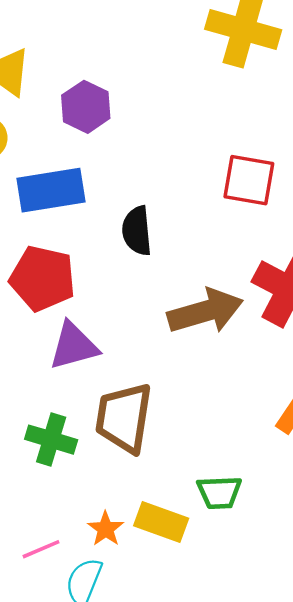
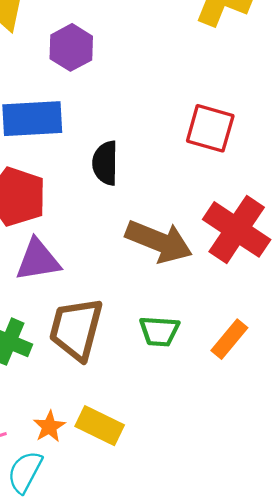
brown arrow: (205, 311) -> (159, 241), turned 32
green trapezoid: (219, 492) -> (159, 331), moved

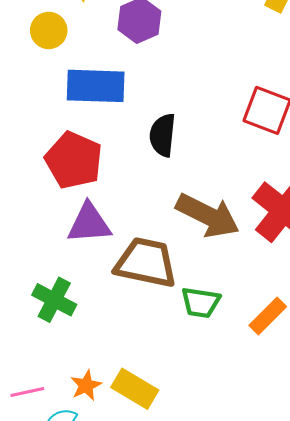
brown trapezoid: (76, 329) -> (146, 263), moved, turned 82

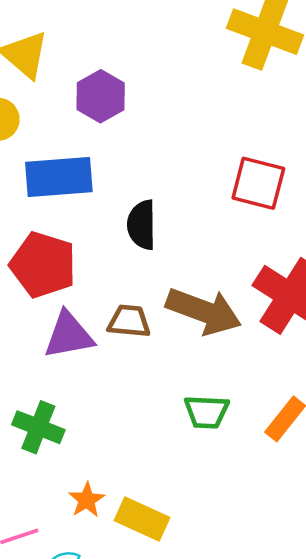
brown trapezoid: (146, 263) -> (129, 321), moved, size x0.6
orange star: (86, 385) -> (87, 500), moved

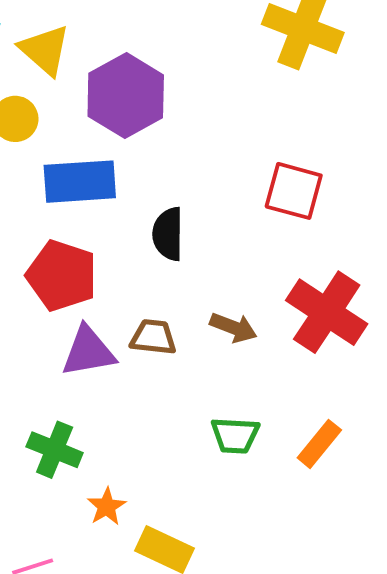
purple hexagon: (101, 96) -> (126, 96), size x1.5
brown arrow: (204, 311) -> (233, 327), size x0.6
orange star: (87, 500) -> (107, 507), moved

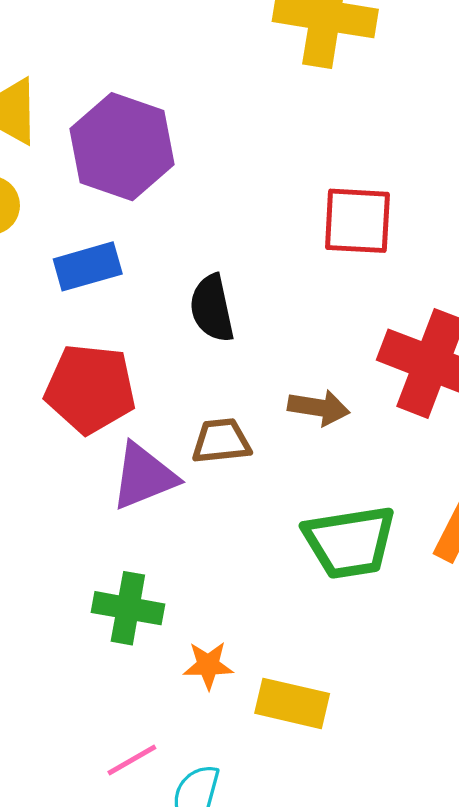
blue rectangle: (80, 182) -> (88, 266), size x0.7
green trapezoid: (235, 435) -> (350, 542), size x1.5
orange star: (107, 507) -> (208, 665), turned -30

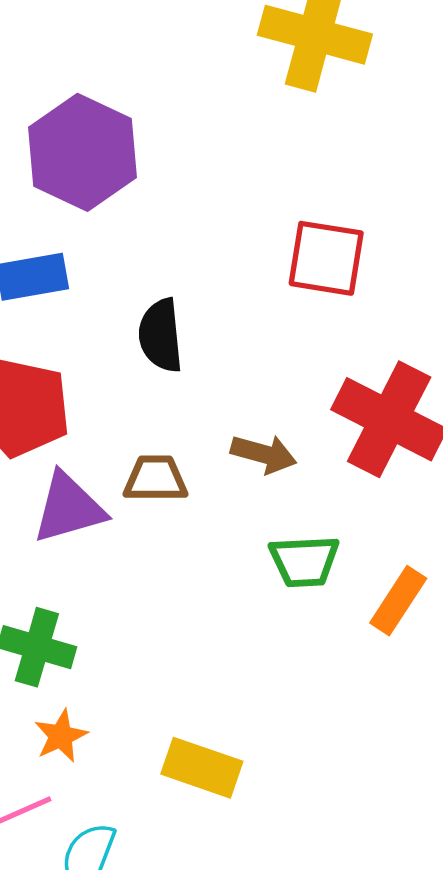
green trapezoid: (350, 542) -> (304, 561), moved, size x0.7
orange star: (208, 665) -> (61, 736), moved, turned -30

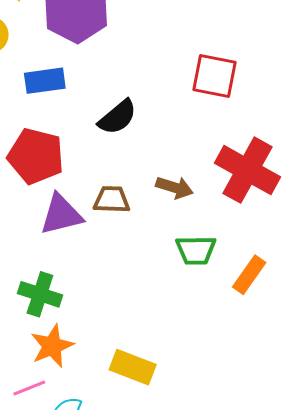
black semicircle: (161, 335) -> (118, 117), turned -126
orange star: (61, 736) -> (52, 346), size x1.4

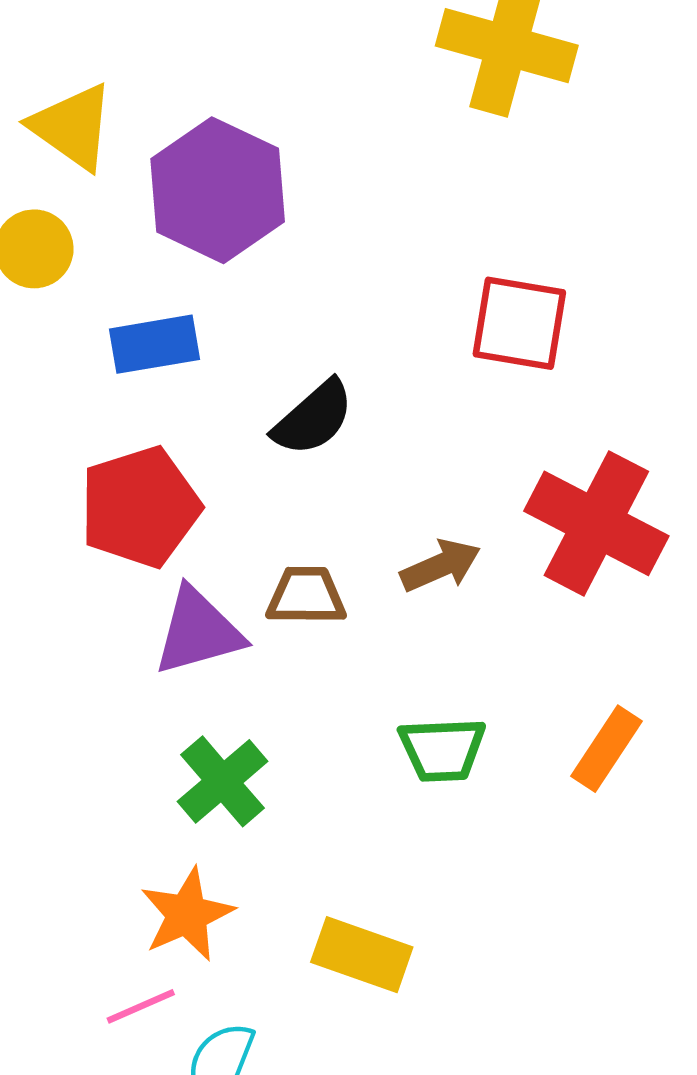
red pentagon: (36, 156) -> (140, 507), turned -30
brown arrow: (175, 187) -> (441, 566), turned -39
green trapezoid: (196, 250) -> (442, 750), moved
green cross: (40, 294) -> (223, 781), moved, turned 33

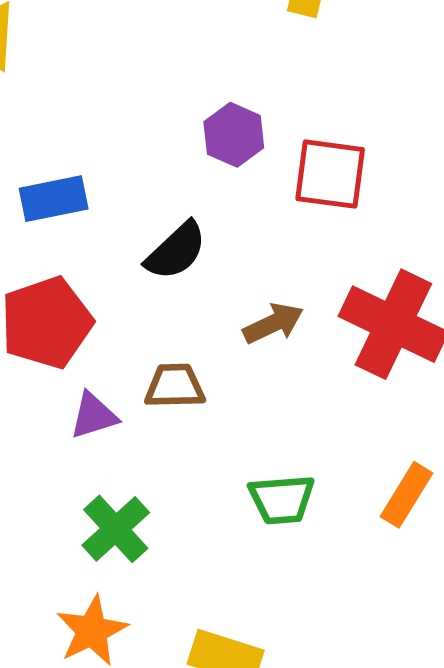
purple hexagon: (218, 190) -> (234, 135), moved, size x0.6
brown arrow: (441, 566) -> (273, 323), moved
purple triangle: (198, 631) -> (94, 416), size x0.7

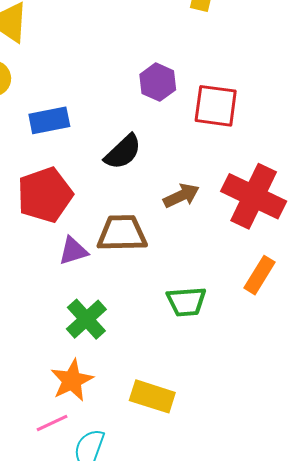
brown trapezoid: (175, 386) -> (122, 233), size x1.4
orange rectangle: (406, 495) -> (260, 275), moved

